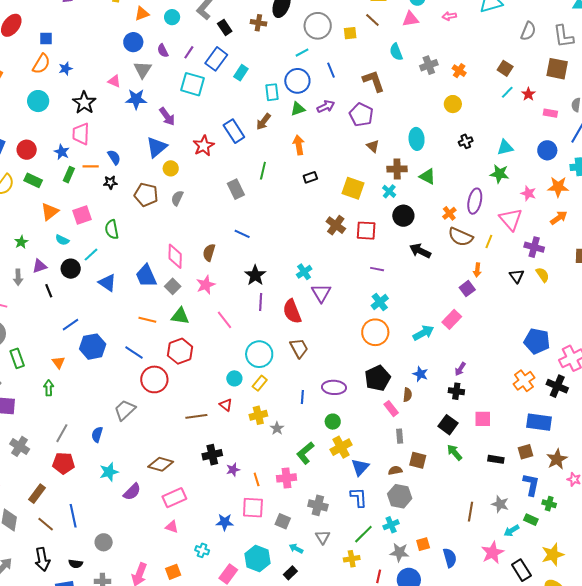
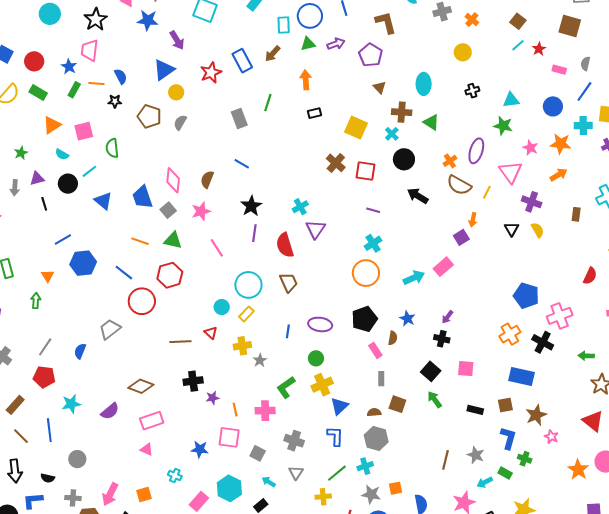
cyan star: (109, 472) -> (71, 404), moved

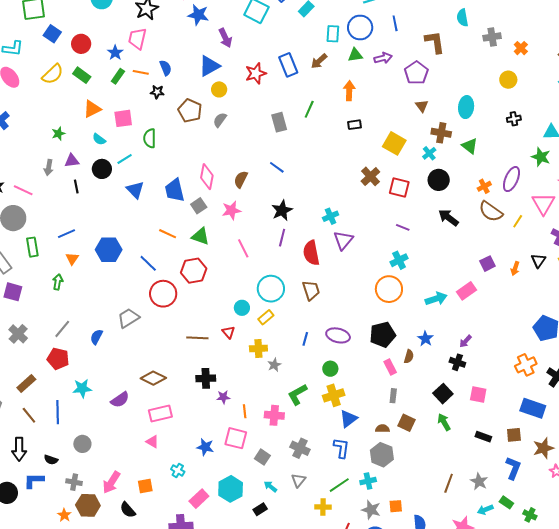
orange arrow: (473, 220) -> (515, 268), moved
blue line: (63, 239) -> (67, 234), moved
green cross: (525, 459) -> (530, 515), moved

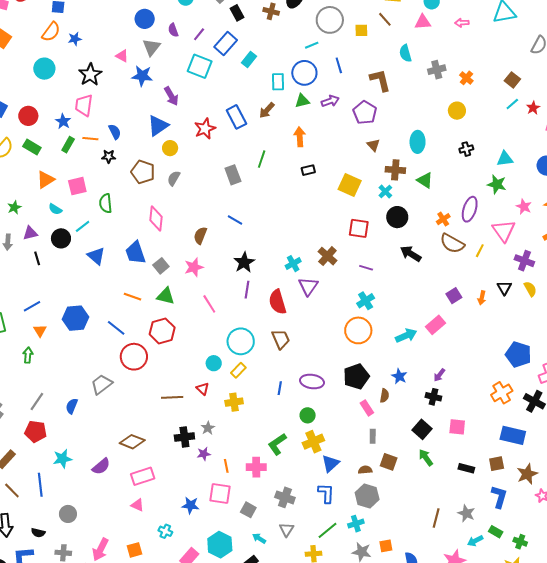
brown cross: (370, 176) -> (327, 256), moved
pink diamond: (207, 177) -> (156, 219), moved
gray star: (274, 365) -> (208, 428), moved

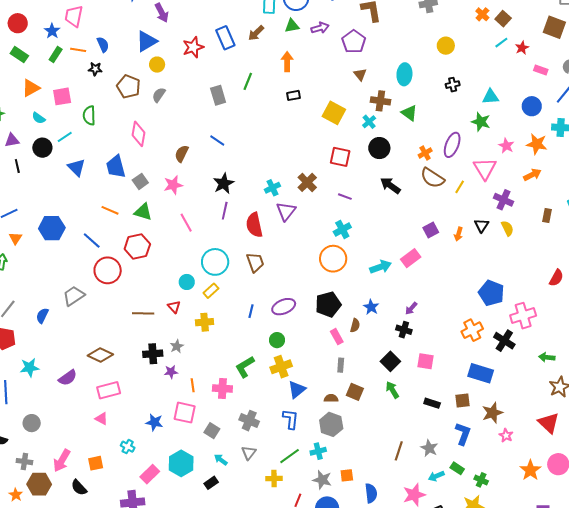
orange cross: (466, 78) -> (482, 14), moved
purple ellipse: (312, 382) -> (284, 307), turned -35

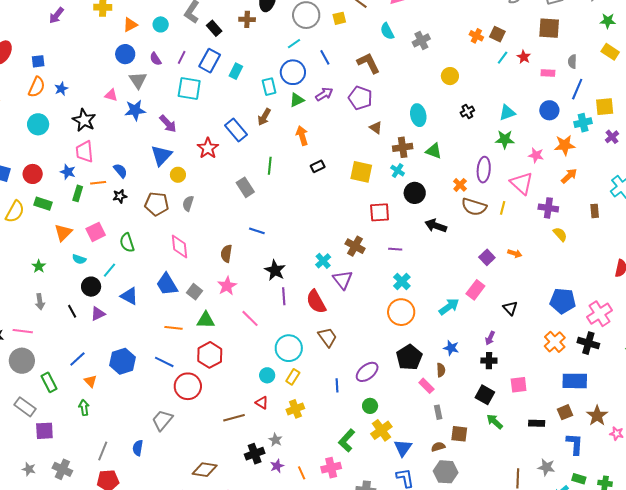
purple triangle: (12, 140) -> (98, 314), moved
black triangle: (482, 226) -> (510, 308), moved
orange arrow: (459, 234) -> (515, 253), turned -72

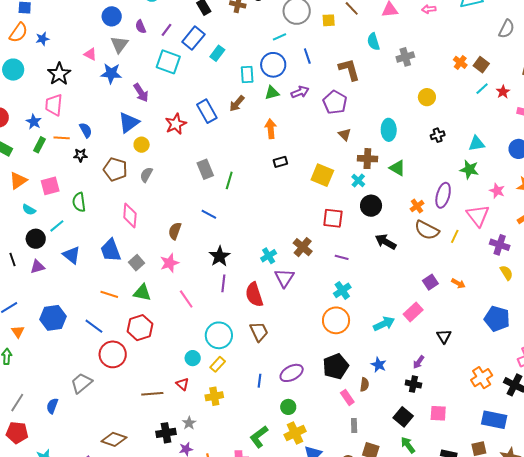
green line: (270, 166) -> (229, 180), moved
blue pentagon: (563, 301) -> (497, 319), moved

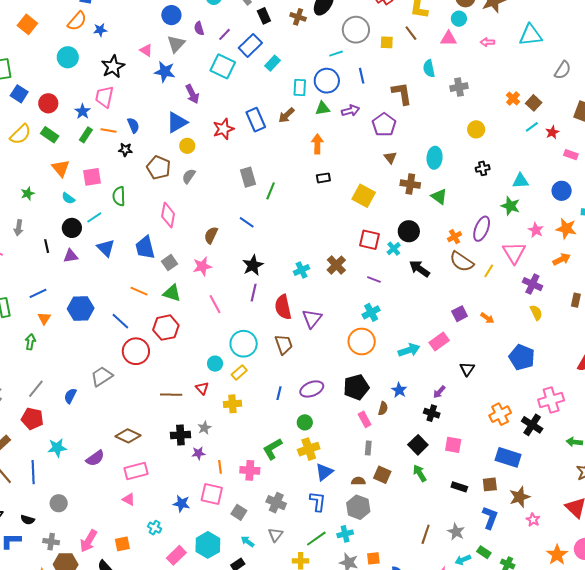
orange triangle: (18, 181) -> (61, 168), turned -42
cyan cross: (358, 181) -> (394, 249), moved
purple triangle: (284, 278) -> (312, 319), moved

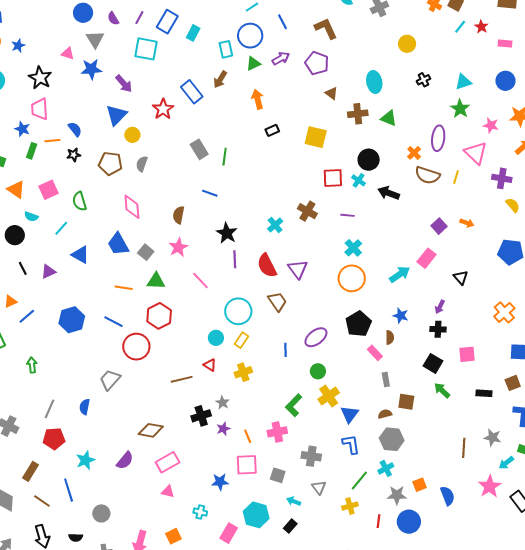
green star: (510, 206) -> (460, 109), turned 30
black circle: (72, 228) -> (15, 235), moved
orange triangle: (44, 318) -> (10, 301), moved, turned 48

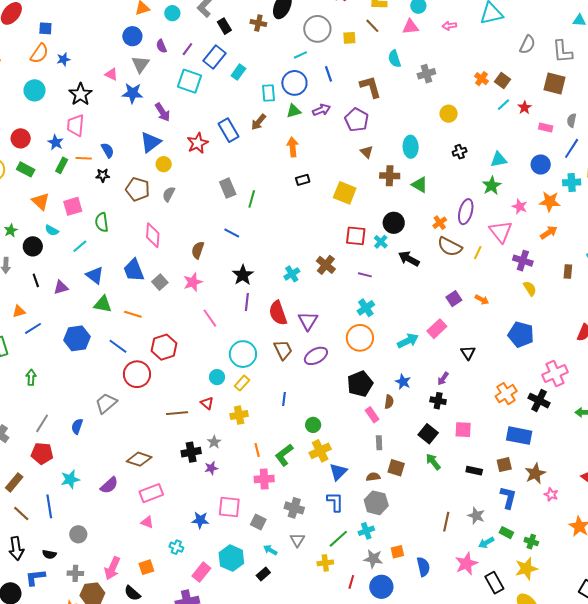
green triangle: (156, 281) -> (103, 304), moved
purple ellipse: (316, 337) -> (316, 356), moved
orange line: (248, 436) -> (257, 450), moved

